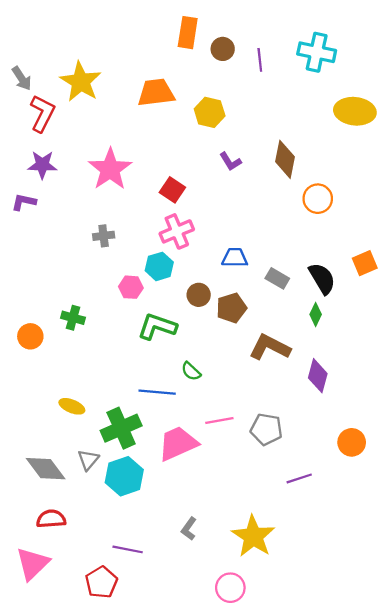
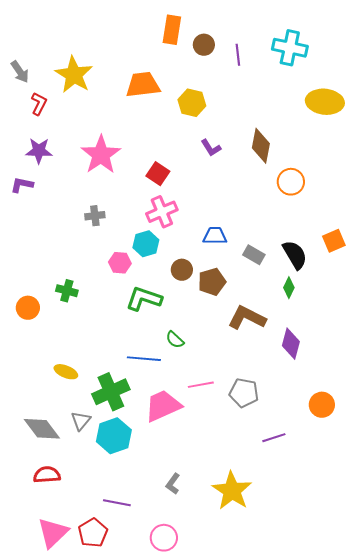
red L-shape: (42, 113) -> (39, 104), size x0.7
pink triangle: (33, 564) -> (53, 533), moved
pink circle: (230, 588) -> (164, 538), moved

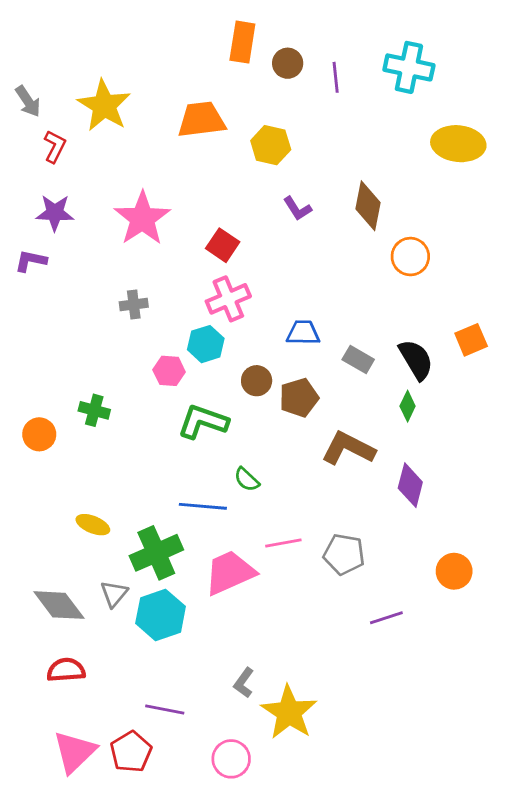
yellow star: (232, 491) -> (289, 712), moved

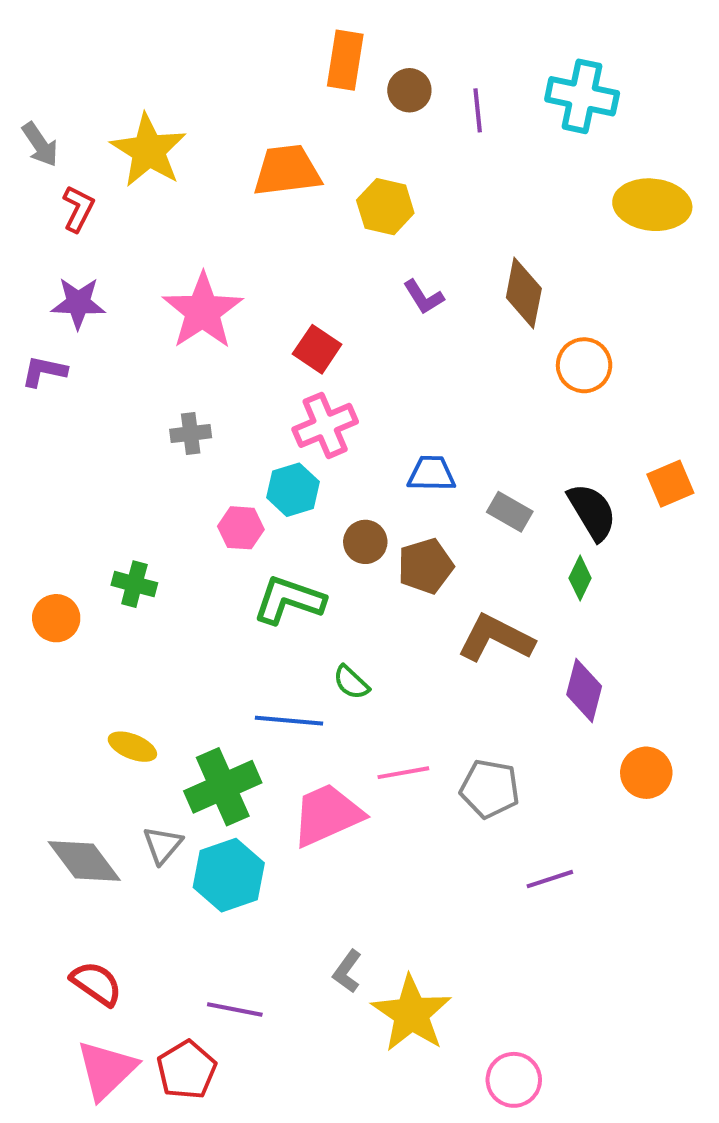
orange circle: (454, 571) -> (646, 773), moved
red semicircle: (66, 670) -> (96, 983), moved, turned 39
pink circle: (231, 759) -> (514, 1080), moved

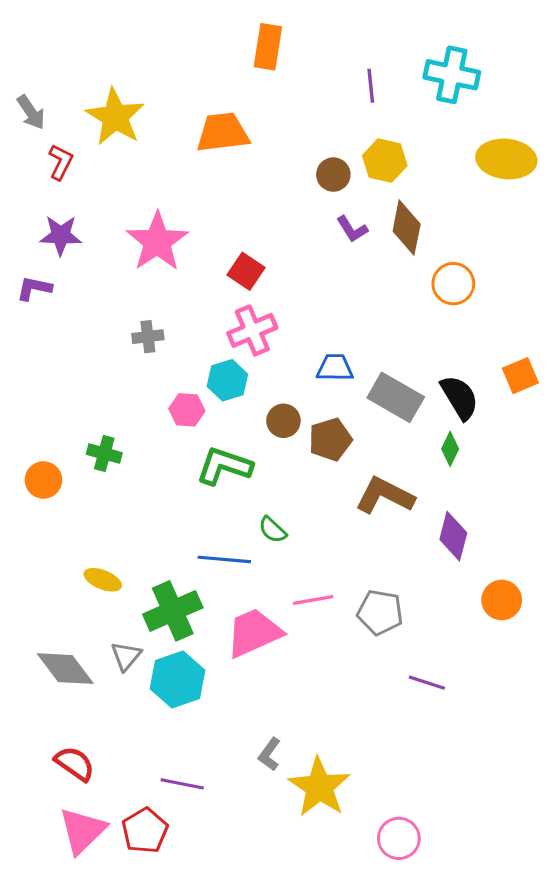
brown circle: (409, 90) -> (333, 175), moved
yellow hexagon: (385, 207) -> (385, 161), moved
purple L-shape: (423, 297) -> (352, 229), moved
gray rectangle: (510, 512) -> (396, 397), size x1.6
purple line: (550, 879) -> (427, 683), turned 36

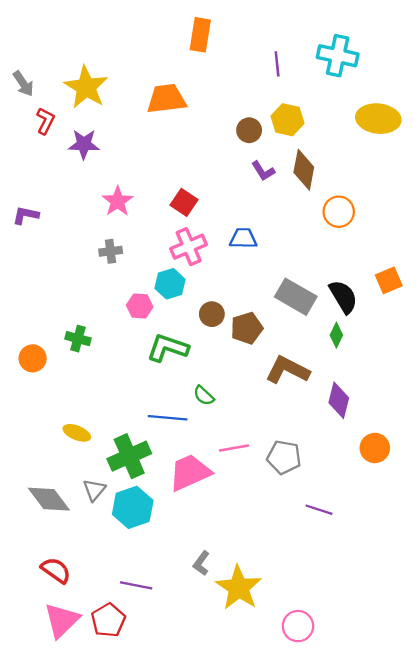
purple star: (61, 235) -> (84, 144), moved
pink star: (157, 242) -> (118, 201), moved, size x0.7
blue trapezoid: (335, 368) -> (243, 238), moved

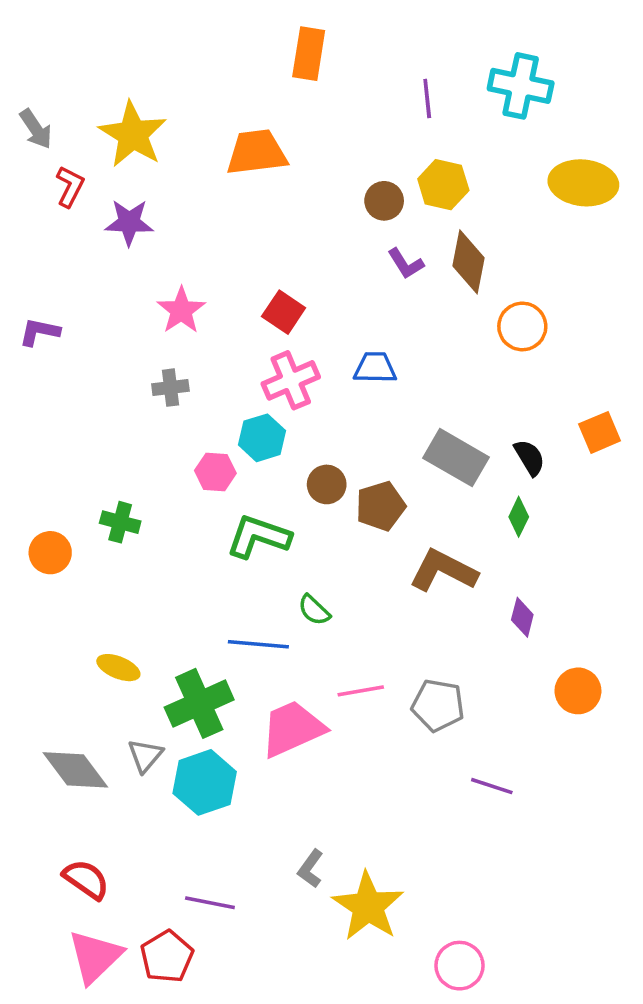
black semicircle: (343, 297) -> (530, 458), size x0.7
purple diamond: (339, 400) -> (522, 617), size x0.7

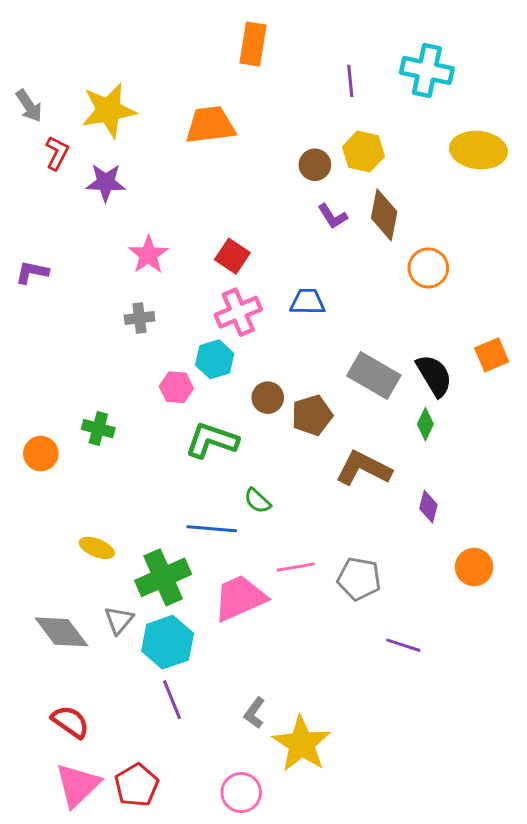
yellow star: (133, 134) -> (109, 110), turned 30
black semicircle: (530, 458) -> (434, 376), size x1.4
purple line: (210, 903) -> (172, 700), moved, turned 57
pink circle: (459, 966) -> (241, 793), moved

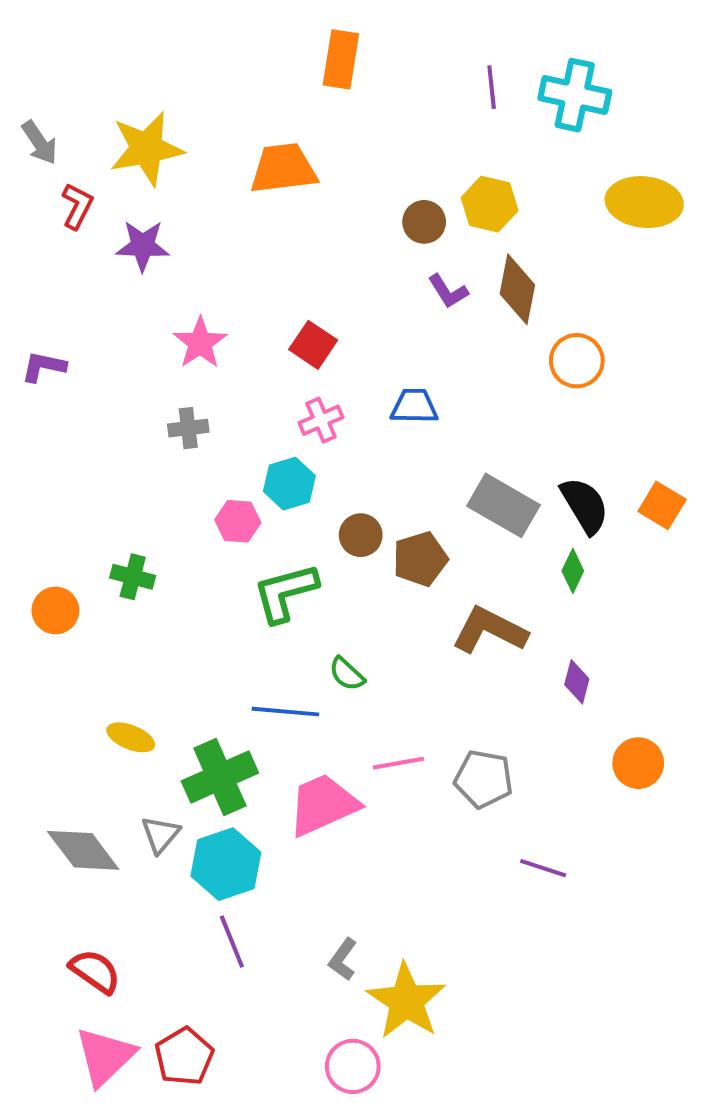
purple line: (350, 81) -> (492, 87), moved
pink cross: (238, 312) -> (321, 420), size x0.7
orange square: (492, 355) -> (662, 505), moved, turned -36
green L-shape: (212, 440) -> (285, 593), turned -34
pink circle: (241, 793) -> (353, 1066), moved

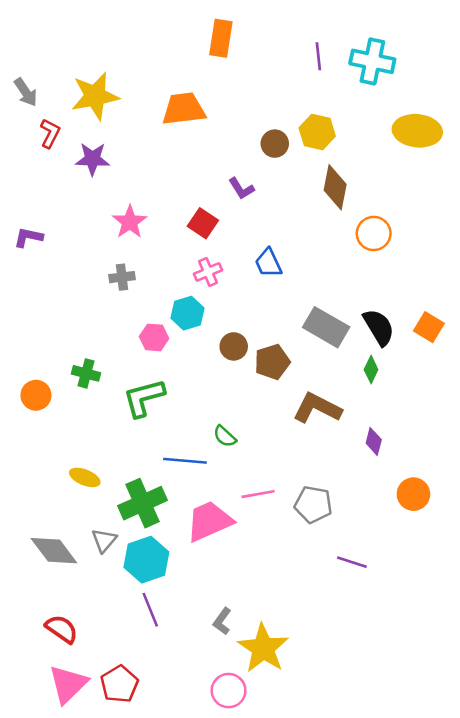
purple L-shape: (448, 291) -> (241, 189), moved
blue trapezoid: (414, 406) -> (268, 263), turned -116
green L-shape: (285, 593) -> (144, 398), moved

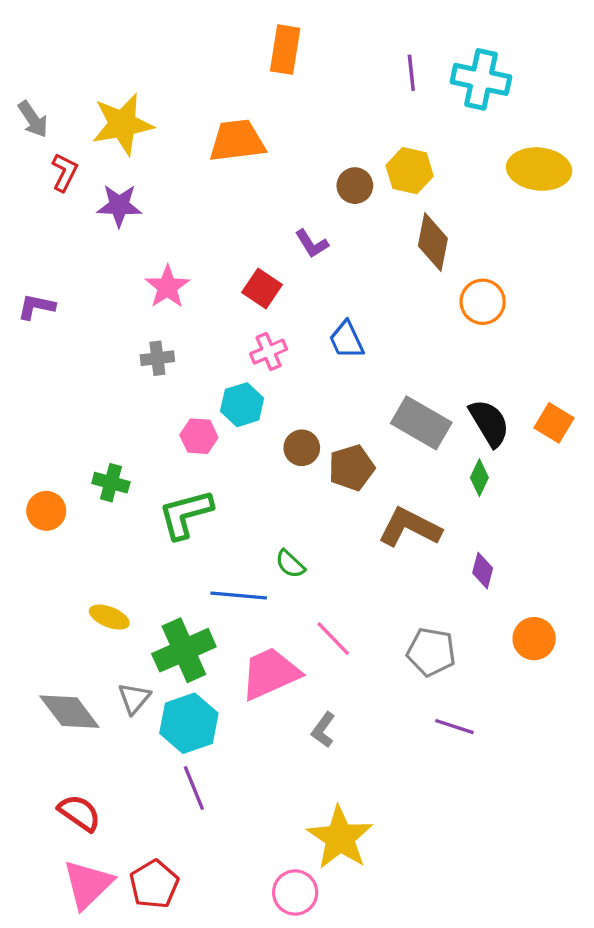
pink line: (258, 494) -> (333, 639), turned 56
gray pentagon: (313, 504) -> (431, 652), moved
gray L-shape: (222, 621) -> (323, 730), moved

